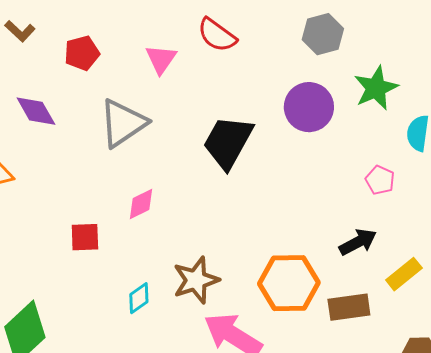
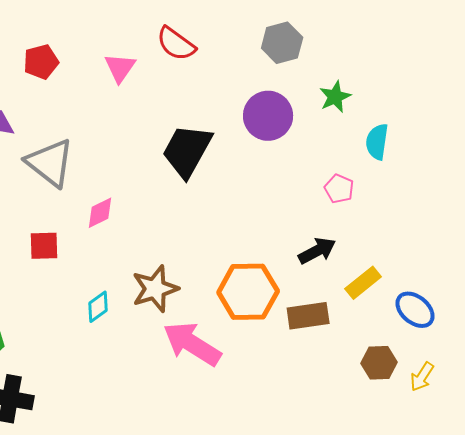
green star: (376, 88) -> (335, 97), size x0.7
gray triangle: (123, 123) -> (50, 163), moved, turned -48

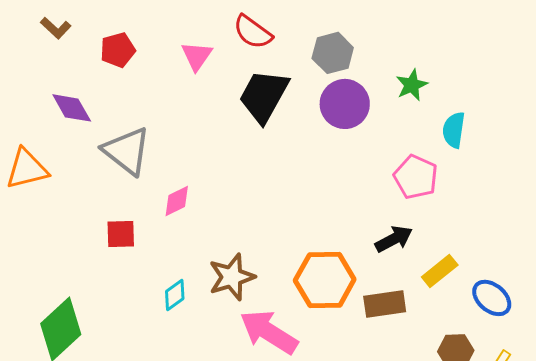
gray hexagon: (282, 43) -> (333, 53), moved
black trapezoid: (187, 151) -> (264, 96), moved
pink pentagon: (339, 189) -> (416, 177), size x1.5

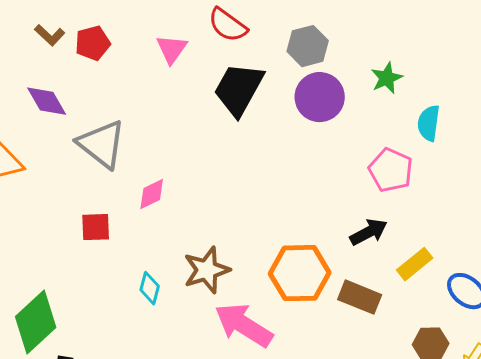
brown L-shape: (56, 28) -> (50, 35), moved
cyan diamond: (175, 295) -> (150, 288), turned -40
brown rectangle: (385, 304) -> (360, 297), turned 30

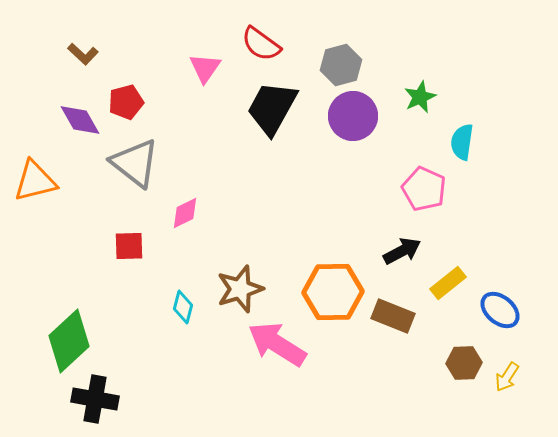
red pentagon: (93, 43) -> (126, 102), moved

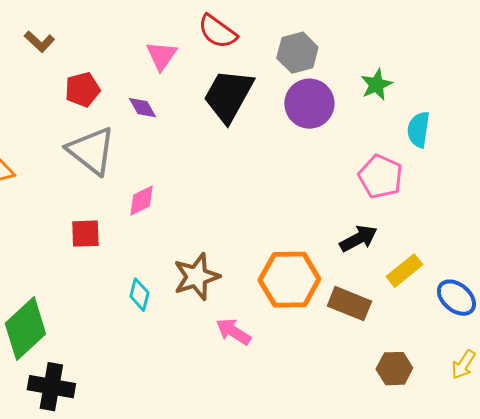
purple diamond: (80, 120) -> (142, 108), moved, size x0.7
pink arrow: (277, 344) -> (233, 332), size x0.6
brown hexagon: (464, 363) -> (394, 369), moved

